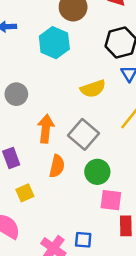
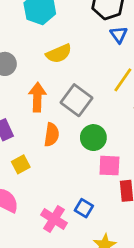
yellow semicircle: (93, 89) -> (59, 54), moved
blue square: (83, 240) -> (84, 208), turned 30

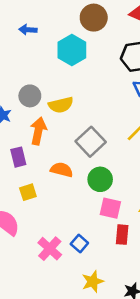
yellow semicircle: (59, 54) -> (61, 105), moved
orange arrow: (37, 97) -> (38, 131), moved
orange semicircle: (52, 135) -> (62, 170), turned -95

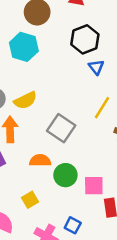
green circle: (100, 179) -> (65, 175), moved
yellow square: (28, 192) -> (30, 200), moved

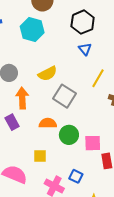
blue triangle: (96, 67) -> (85, 49), moved
yellow semicircle: (25, 100) -> (48, 74), moved
yellow square: (30, 200) -> (40, 156), turned 32

